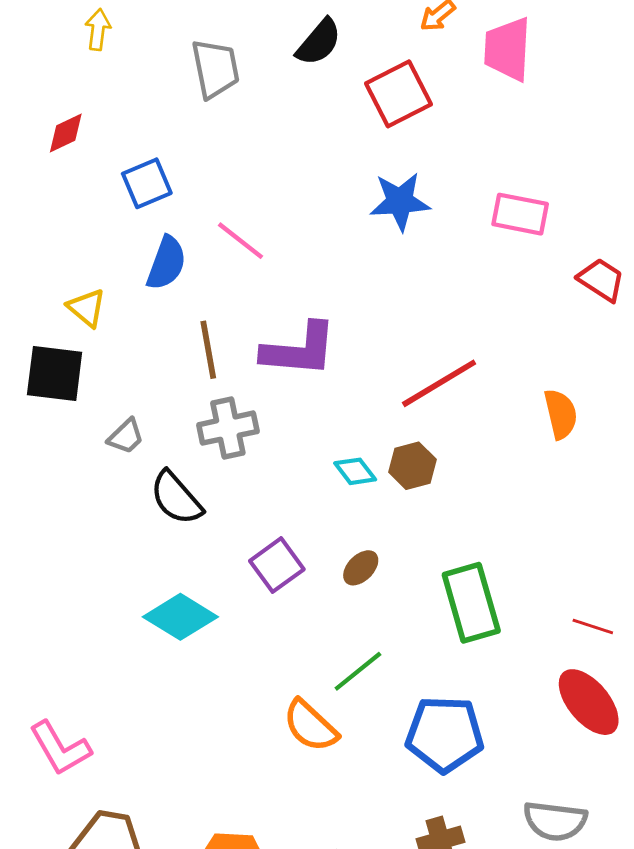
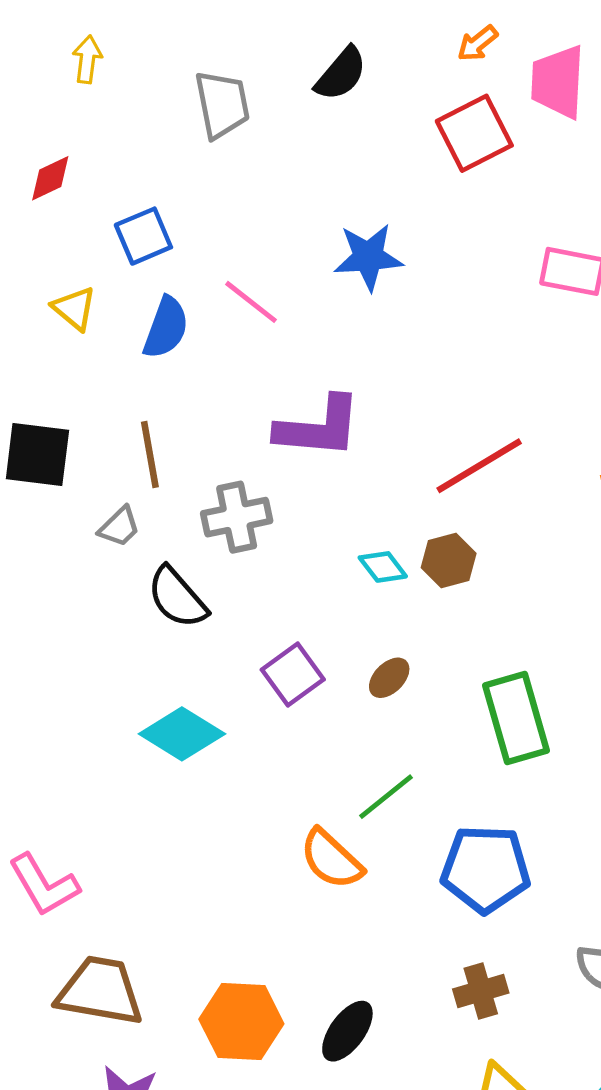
red square: (398, 94) -> (474, 133), moved
blue star: (400, 202) -> (368, 257), moved
yellow triangle: (87, 308) -> (74, 308), moved
brown line: (208, 350) -> (150, 455), moved

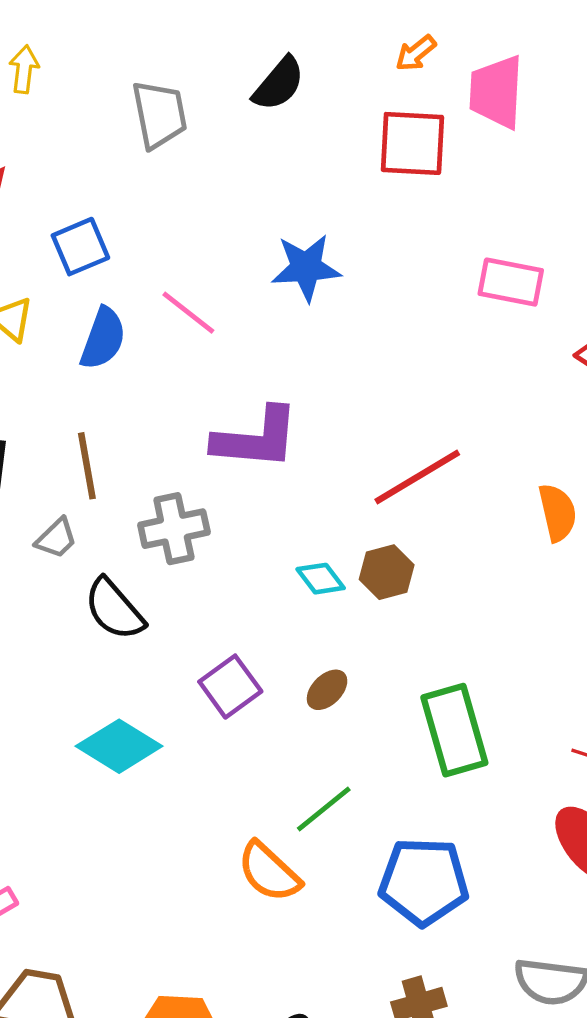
red square: (474, 133) -> (412, 143), turned 30

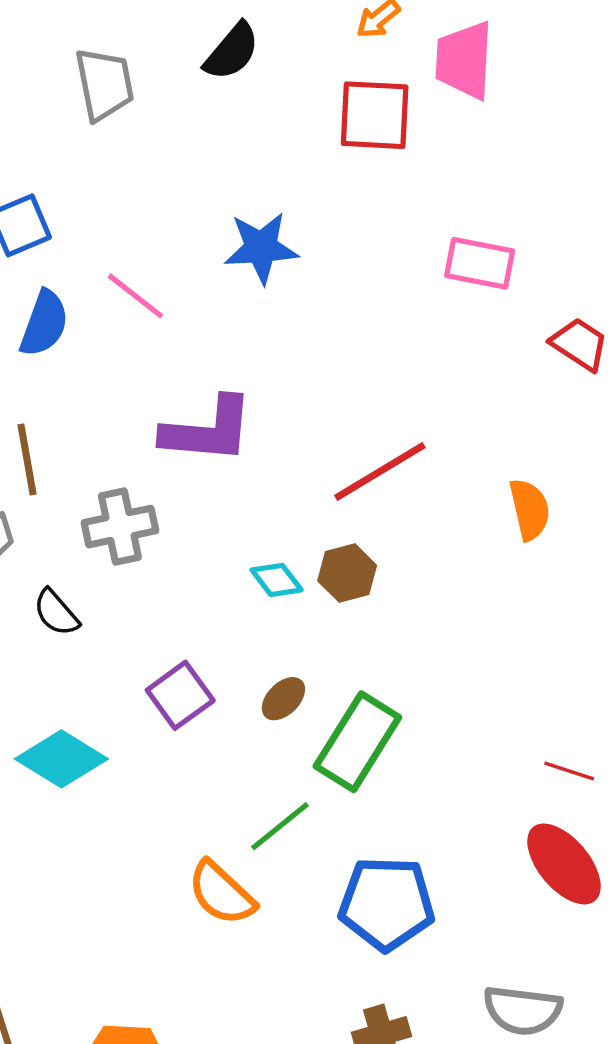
black semicircle: (114, 609) -> (56, 613), size x0.7
green rectangle: (454, 730) -> (357, 742), moved, turned 48

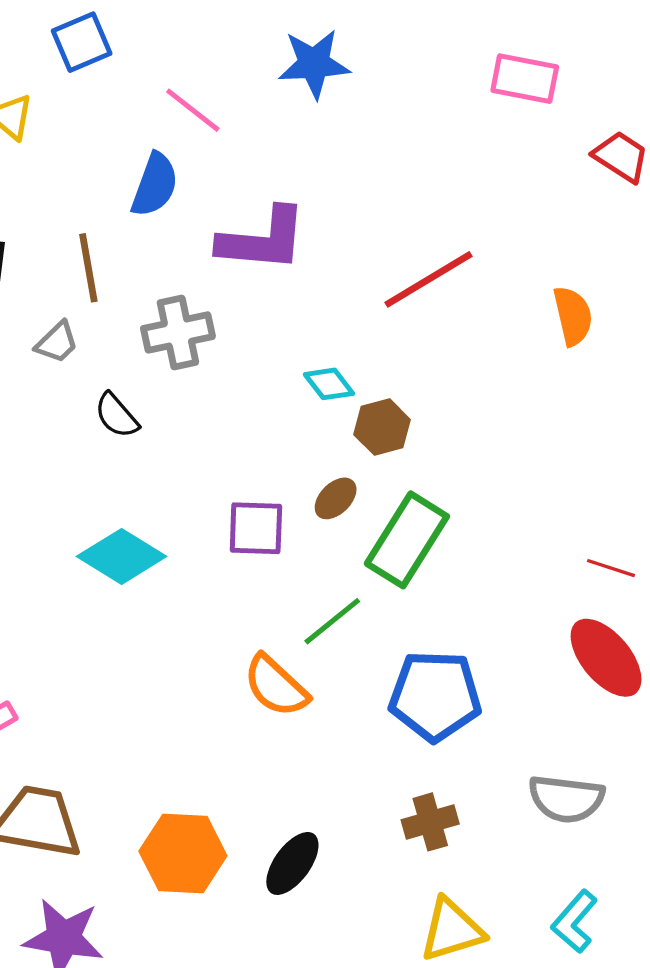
blue semicircle: (44, 323) -> (155, 185), moved
brown hexagon: (347, 573) -> (382, 427), moved
purple square: (180, 695) -> (256, 528), moved, turned 38

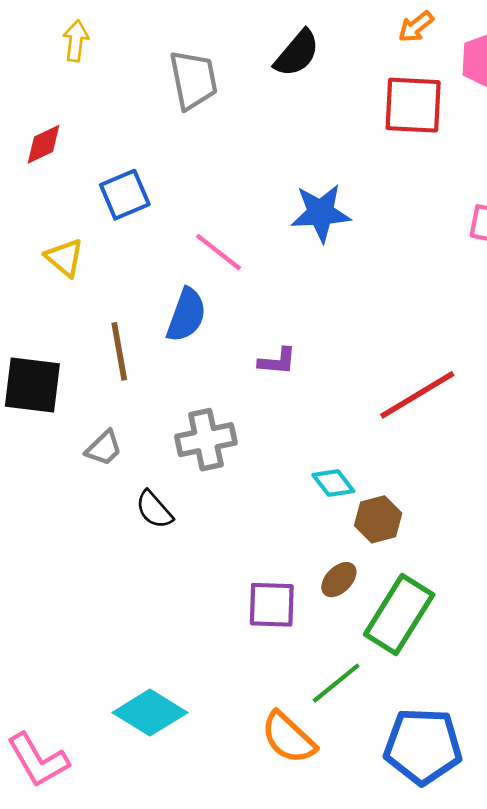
purple L-shape: (263, 240) -> (277, 361), size x0.5
brown line: (88, 268) -> (119, 351), moved
cyan diamond: (122, 556) -> (150, 713), moved

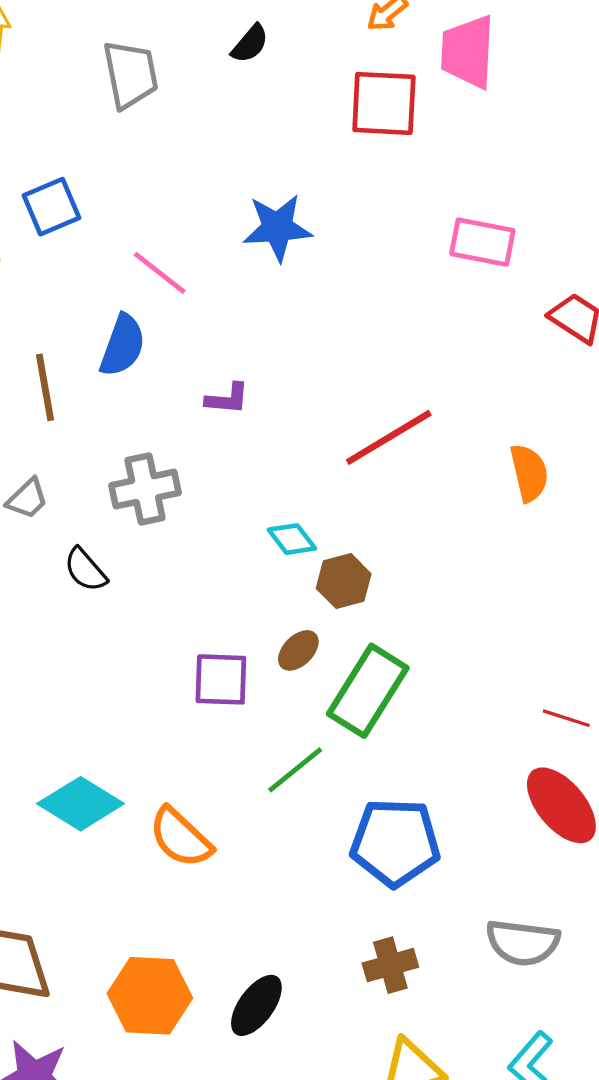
black semicircle: (297, 53) -> (250, 44), size x0.7
orange semicircle: (289, 738) -> (181, 838), moved

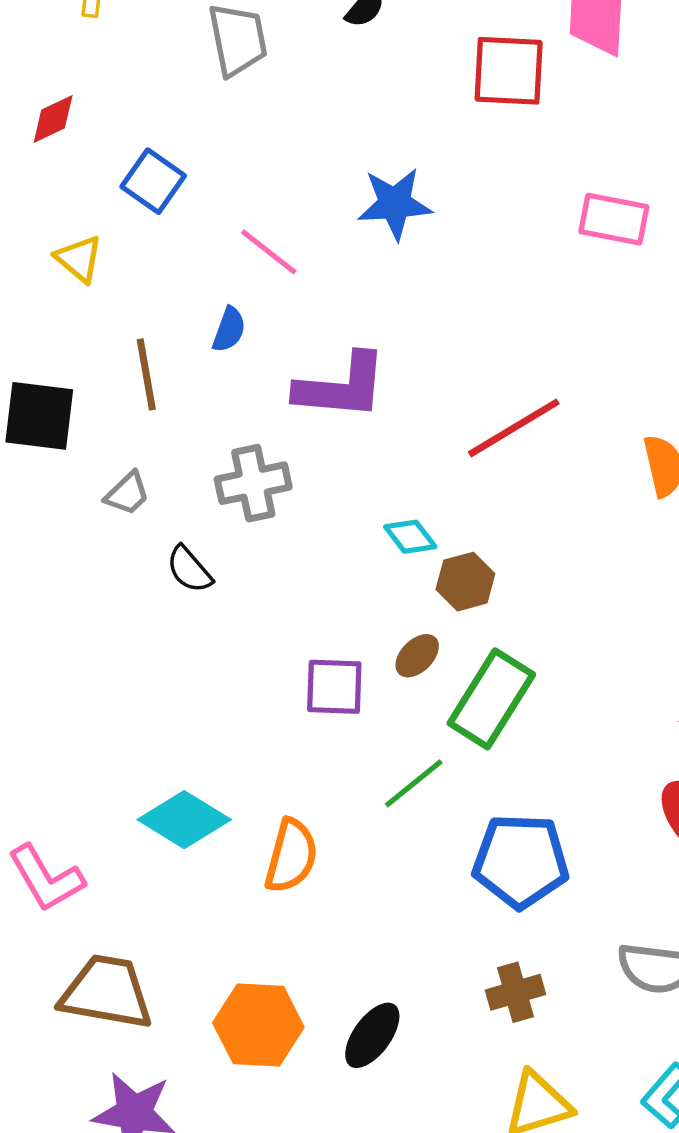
blue square: (51, 207) -> (153, 181), turned -32
blue semicircle: (122, 345) -> (229, 330), size x0.7
purple L-shape: (227, 399) -> (341, 387), size x2.0
orange semicircle: (181, 838) -> (291, 856), turned -118

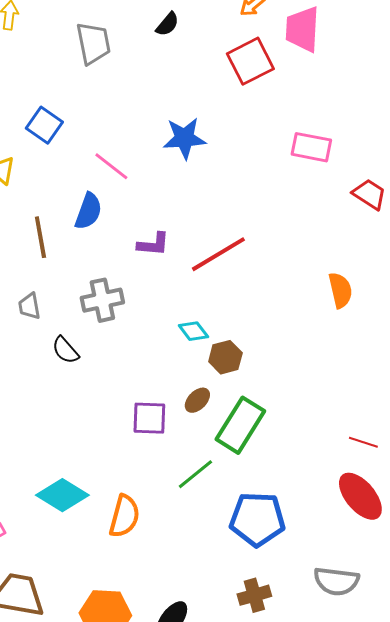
red square: (509, 71) -> (250, 61), turned -30
blue semicircle: (229, 330) -> (88, 211), size x1.4
purple L-shape: (341, 387) -> (153, 244), size x0.6
red line: (514, 428) -> (218, 254), moved
gray trapezoid: (127, 494) -> (29, 306), turned 124

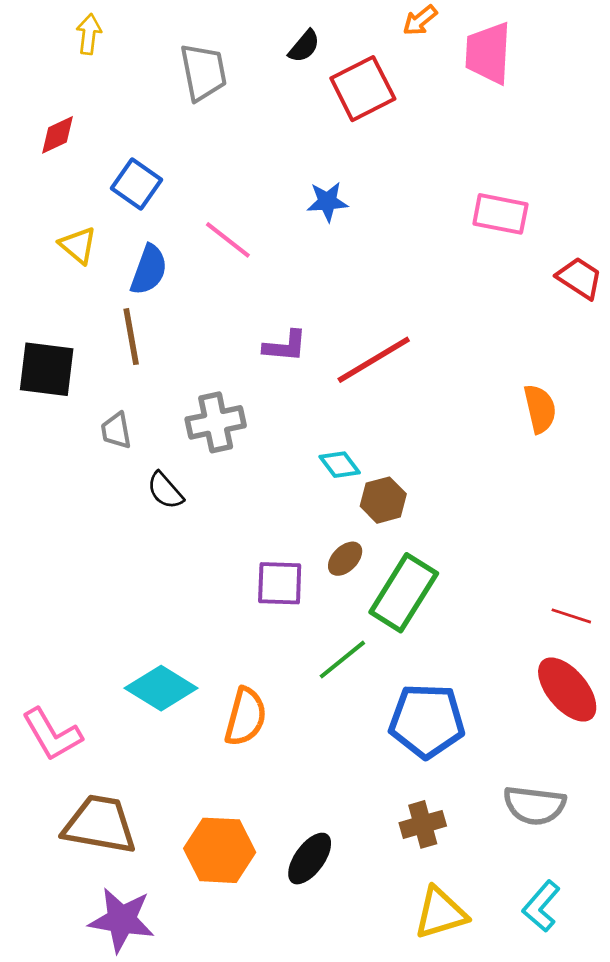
red square: (250, 61) -> (363, 89), moved
blue star: (184, 138) -> (327, 202), size x0.7
blue semicircle: (88, 211) -> (149, 270), moved

